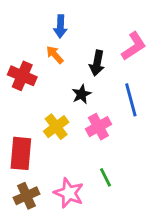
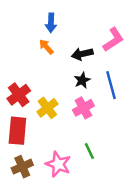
black arrow: (97, 63) -> (82, 54), turned 66
red cross: (22, 76) -> (19, 95), moved, turned 30
black star: (82, 94) -> (82, 80), moved

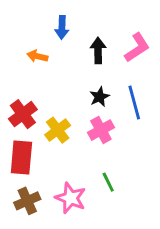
orange arrow: (46, 47) -> (37, 56), moved, turned -35
black arrow: (82, 54) -> (98, 50), moved, turned 102

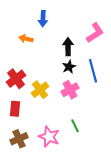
black arrow: (98, 50) -> (68, 47), moved
red rectangle: (21, 157) -> (15, 109), size x0.7

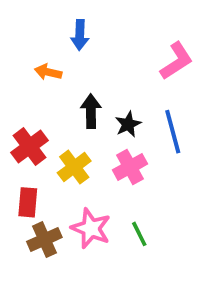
black arrow: (68, 47) -> (91, 111), moved
pink star: (49, 137) -> (91, 228), moved
brown cross: (19, 139) -> (44, 239), moved

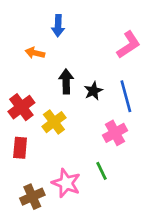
pink cross: (130, 167) -> (115, 133), moved
pink star: (91, 228) -> (66, 183), moved
brown cross: (44, 239) -> (32, 197), moved

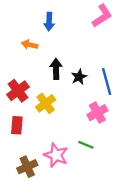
pink L-shape: (129, 45) -> (102, 16), moved
green line: (101, 171) -> (86, 145), turned -42

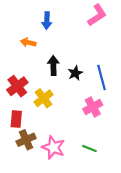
green line: (86, 145) -> (89, 149), moved
brown cross: (27, 167) -> (26, 140), moved

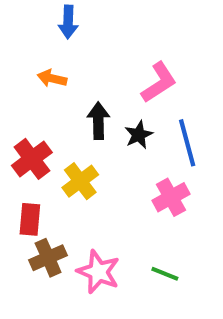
pink L-shape: (97, 15) -> (159, 82), moved
blue arrow: (47, 21) -> (68, 22), moved

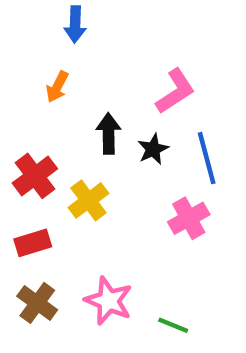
orange arrow: (52, 78) -> (57, 87), turned -76
red rectangle: (30, 219) -> (33, 243), turned 68
brown cross: (48, 258) -> (37, 303), moved, turned -30
green line: (165, 274) -> (173, 325), moved

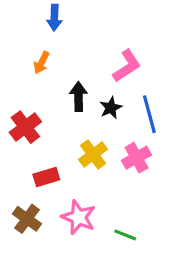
yellow cross: (88, 200) -> (93, 154), moved
red rectangle: (33, 243) -> (46, 177), moved

